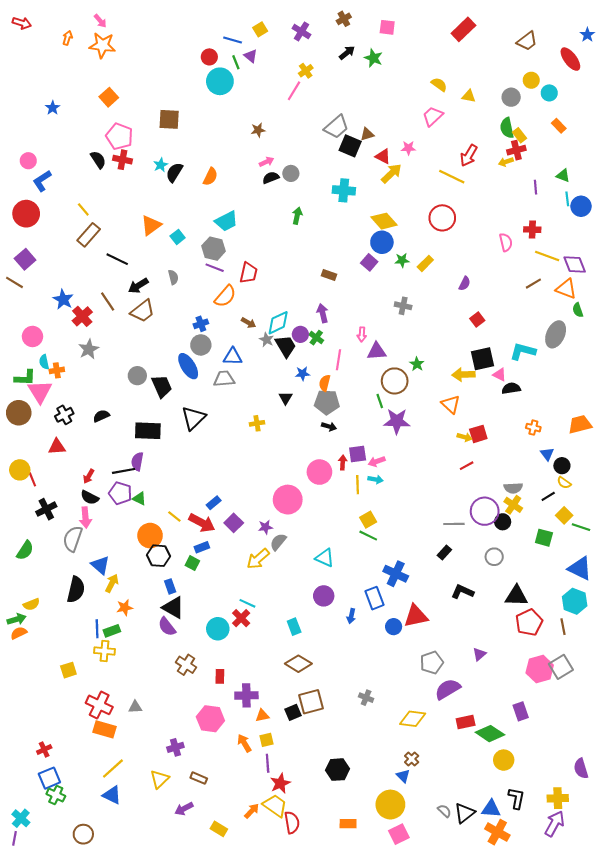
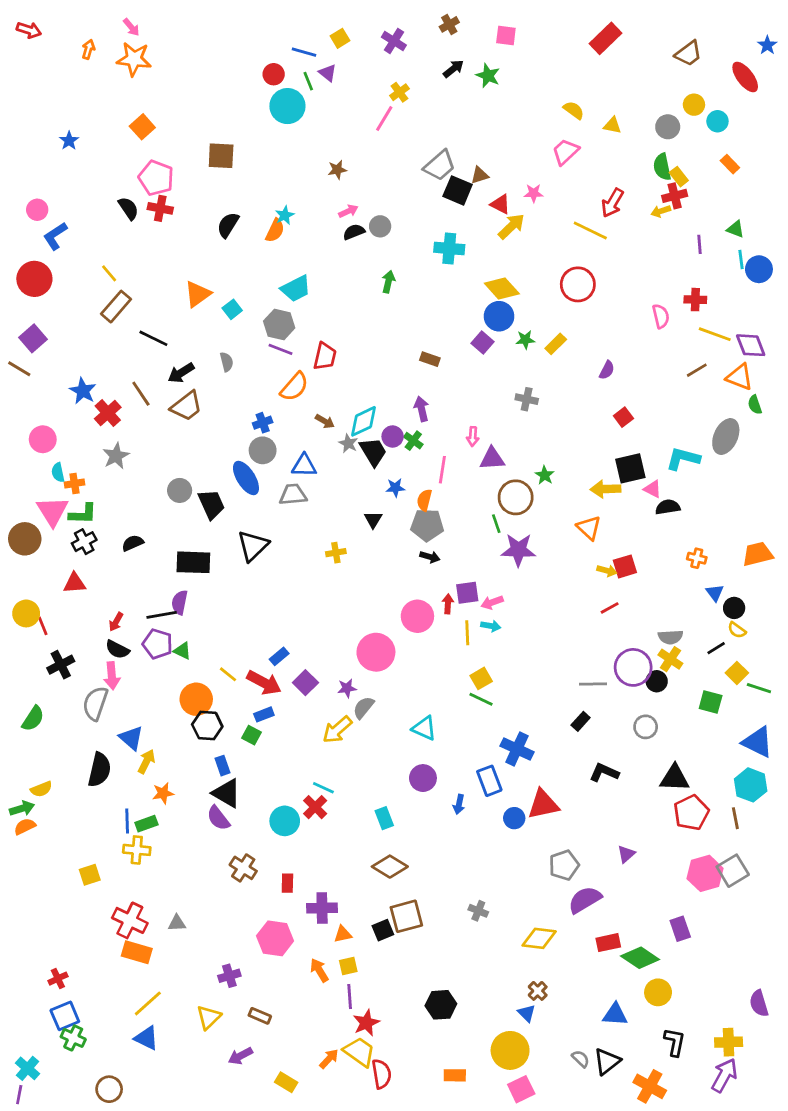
cyan star: (161, 165) -> (285, 215), moved
green L-shape: (25, 378) -> (83, 514), moved
blue triangle: (491, 809) -> (615, 1014), moved

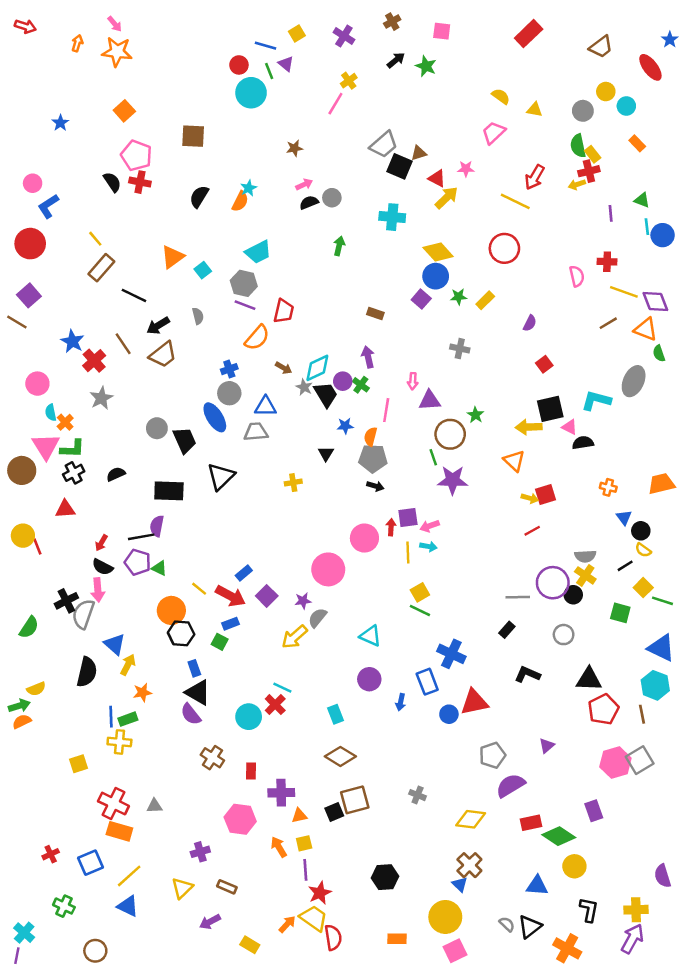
orange cross: (75, 484) -> (65, 422), turned -35
black cross: (61, 665) -> (66, 601), moved
brown cross: (538, 991) -> (469, 865), size x1.5
blue square: (65, 1016) -> (91, 863), moved

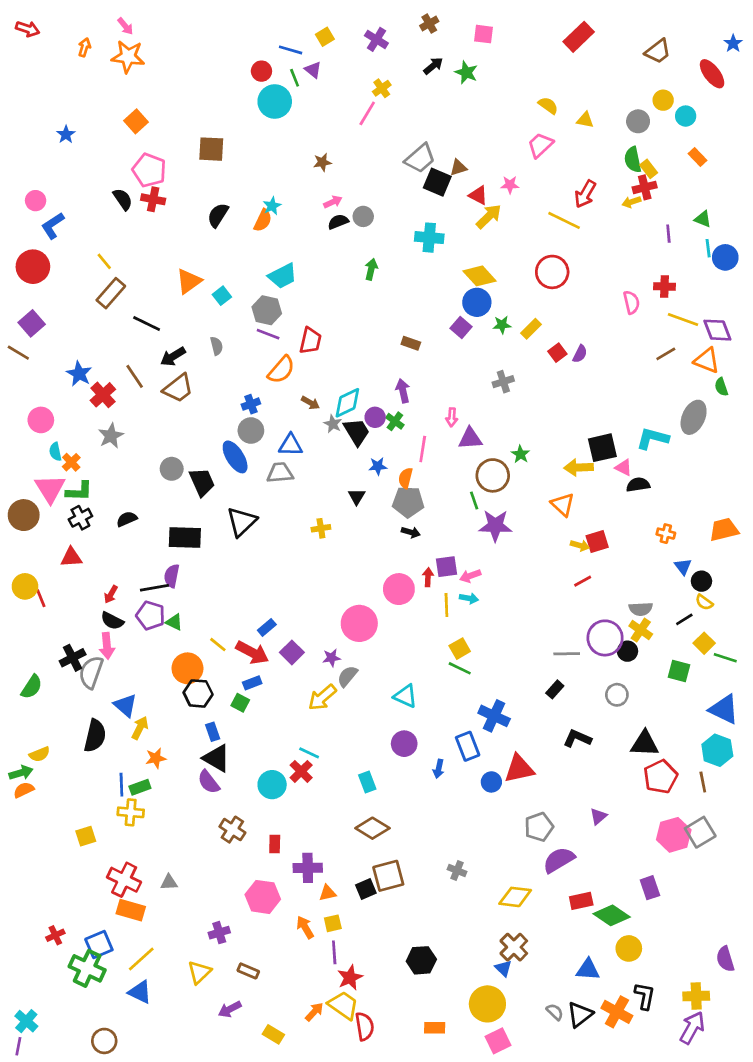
gray cross: (460, 349) -> (503, 382), turned -30
red square: (544, 364) -> (557, 353), moved
green cross: (64, 906) -> (87, 968), moved, size x1.5
orange cross: (567, 948) -> (617, 1012), moved

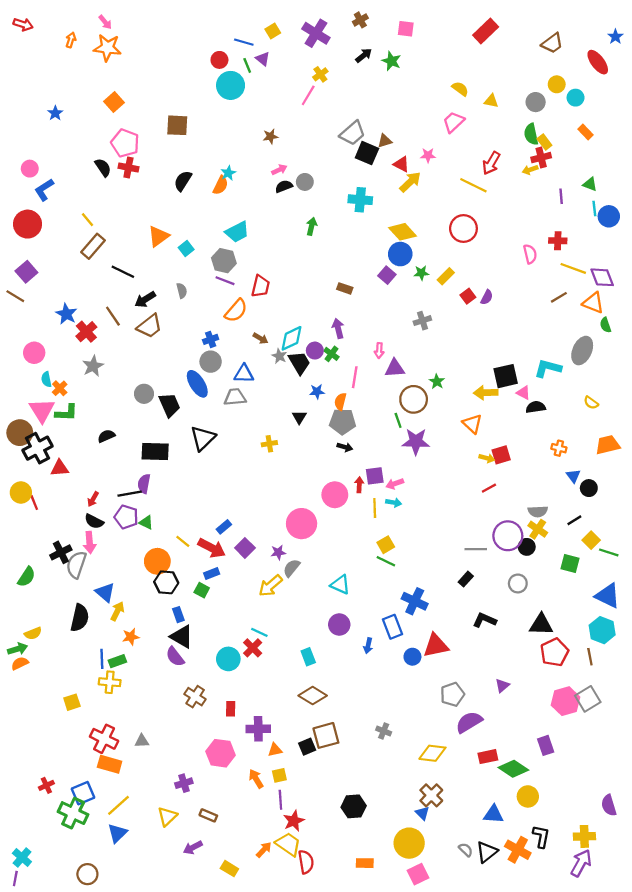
purple cross: (376, 39) -> (316, 33), size x1.4
black cross: (80, 518) -> (38, 448), moved, size x1.5
yellow semicircle: (704, 602) -> (591, 403), moved
blue triangle: (140, 992) -> (117, 833), turned 50

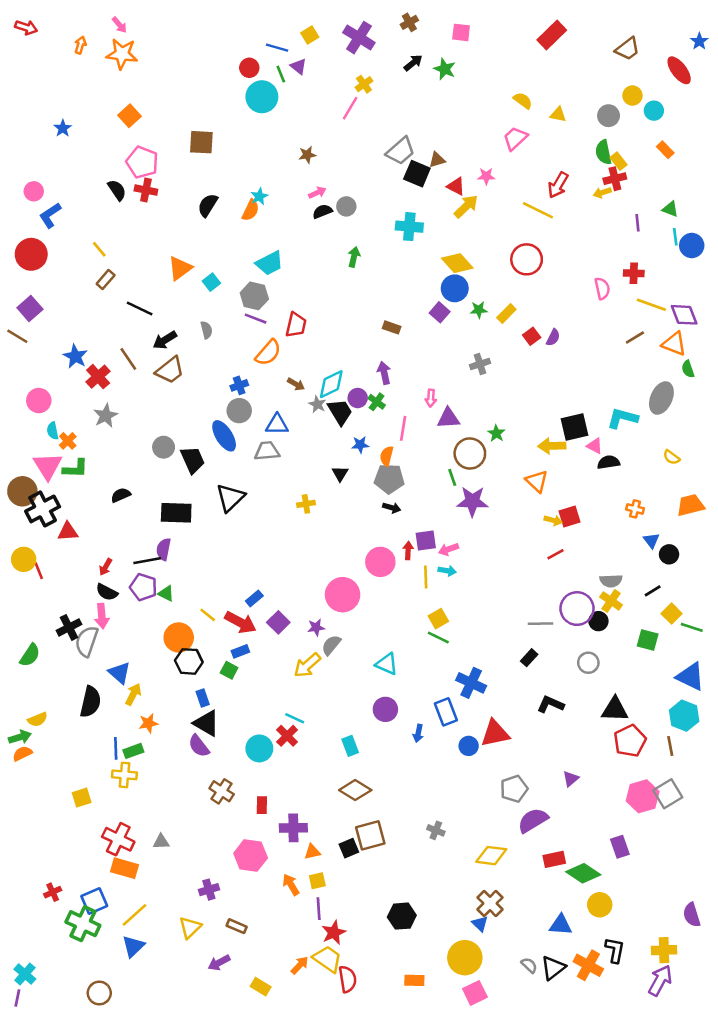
brown rectangle: (93, 246) -> (106, 280), size x0.7

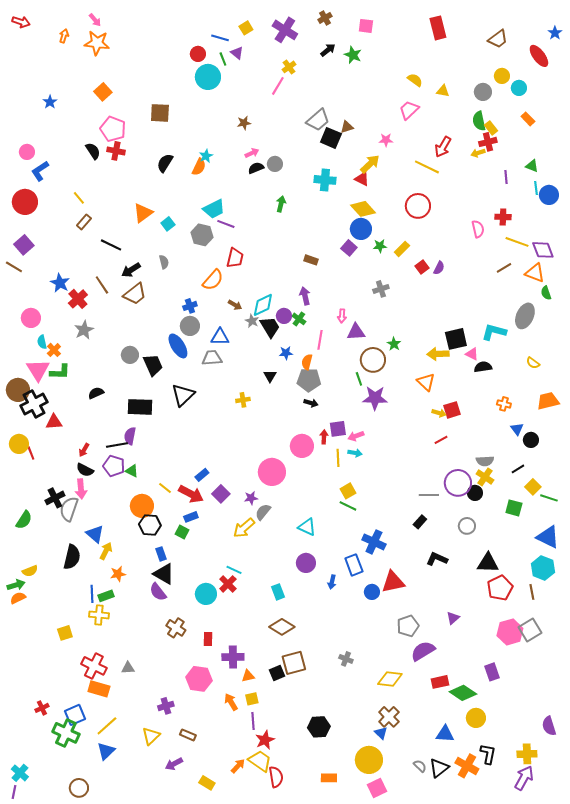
red rectangle: (552, 35) -> (438, 28), turned -60
red triangle: (456, 186) -> (362, 179), moved
purple line: (256, 319) -> (226, 224), moved

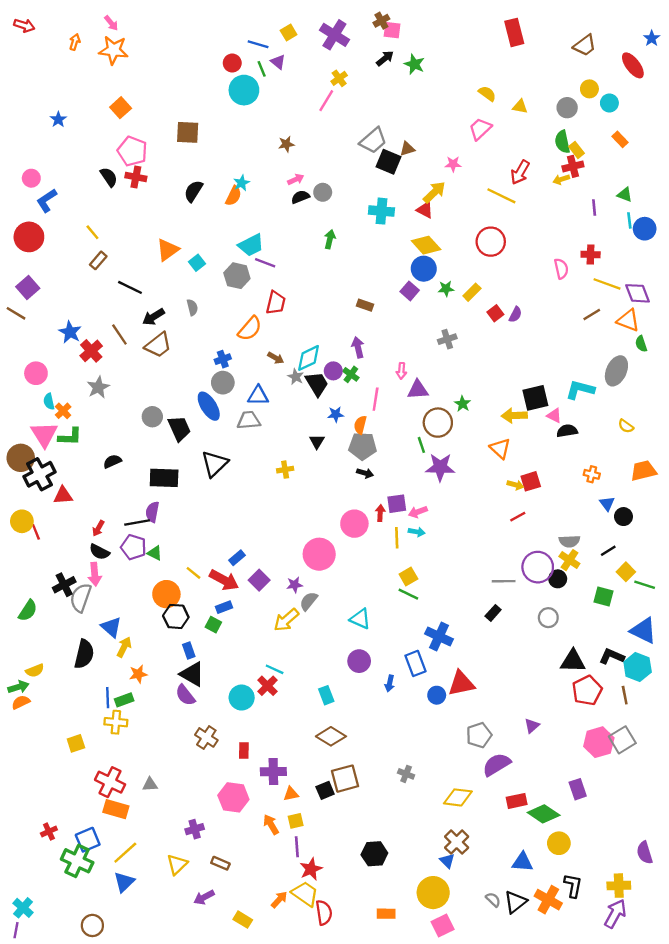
pink square: (366, 26) -> (392, 30), moved
black L-shape: (437, 559) -> (612, 656), moved

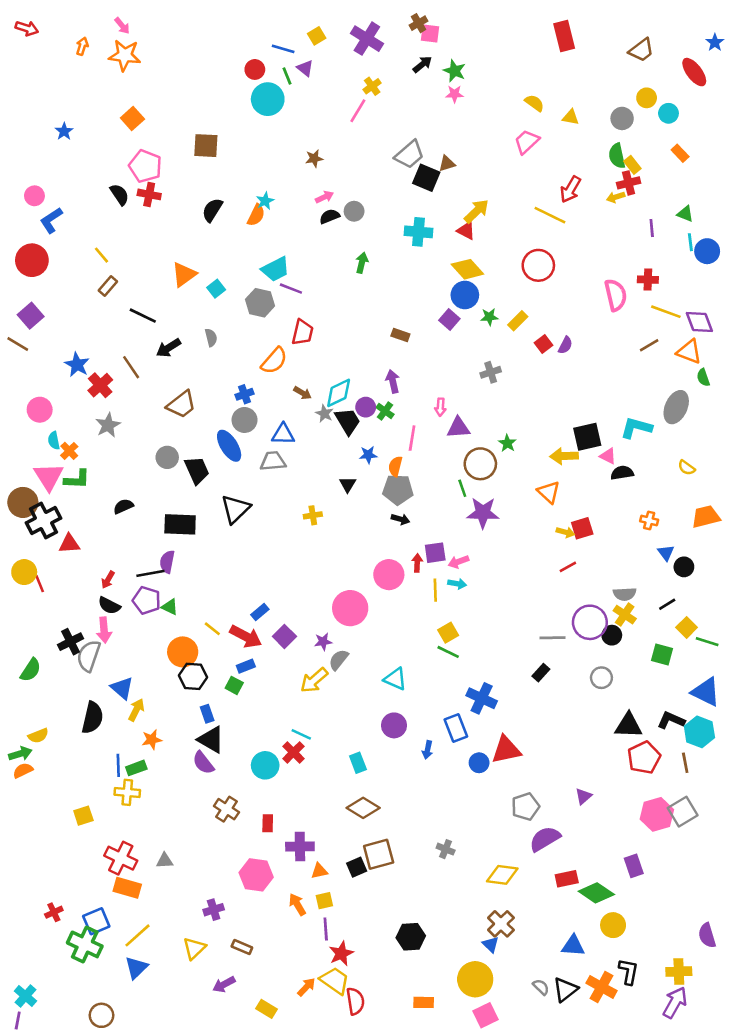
pink star: (453, 164) -> (455, 94), moved
pink semicircle: (561, 269) -> (616, 295), size x1.4
brown trapezoid: (158, 345) -> (181, 405), moved

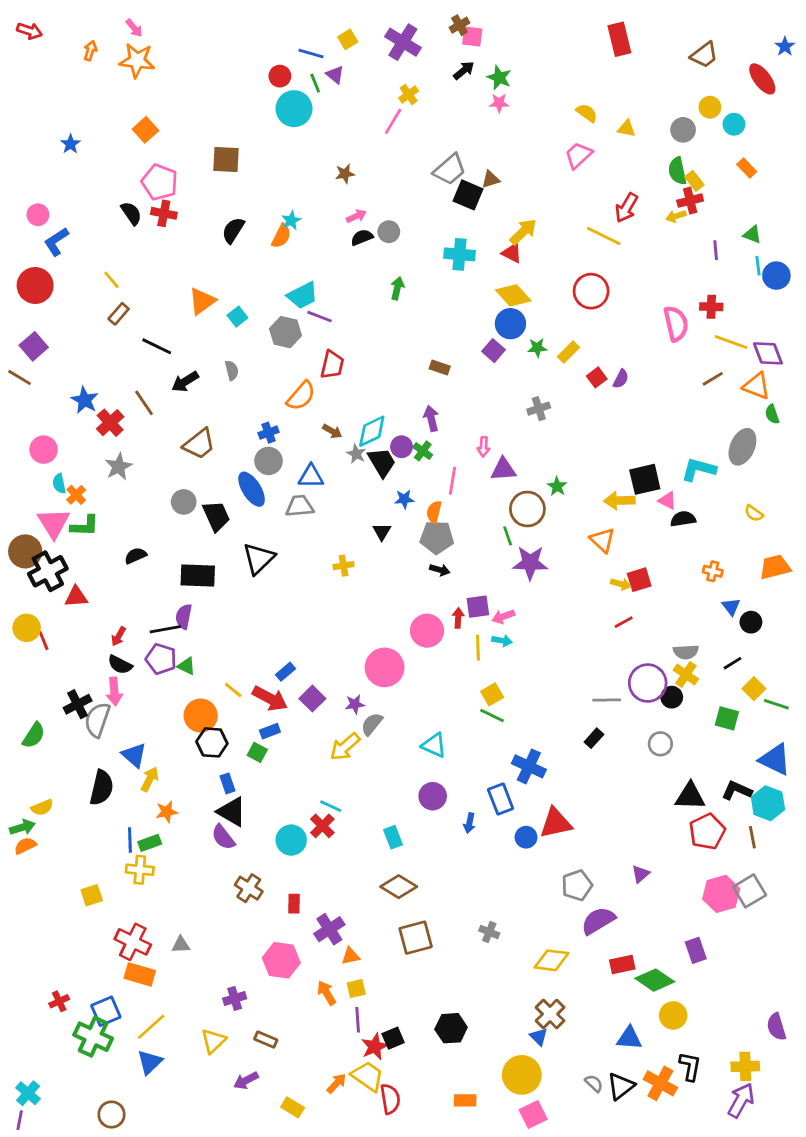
purple cross: (300, 847) -> (329, 929), turned -32
black square: (357, 867) -> (393, 1038), moved

